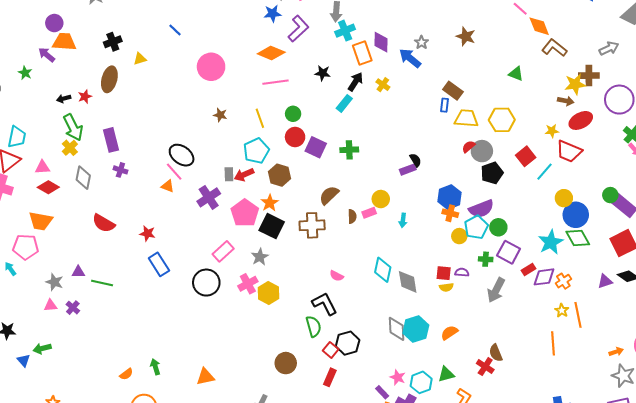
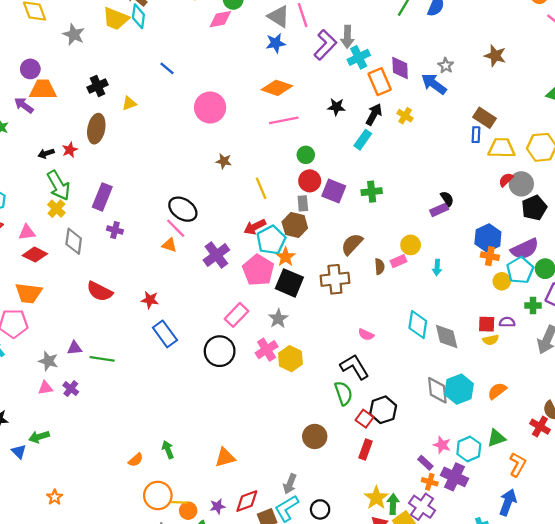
purple L-shape: (298, 29) -> (325, 45), moved
yellow line: (260, 118) -> (261, 188), moved
purple rectangle: (111, 140) -> (102, 197), turned 40
cyan pentagon: (256, 151) -> (271, 240), moved
gray rectangle: (229, 174) -> (303, 203), moved

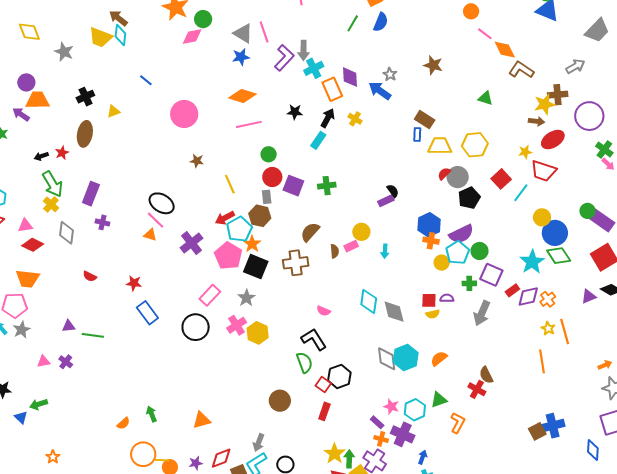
red semicircle: (100, 291) -> (90, 276), size x0.6
gray star: (48, 361) -> (22, 330), moved, turned 30
blue arrow: (508, 502) -> (423, 457), moved, size x0.6

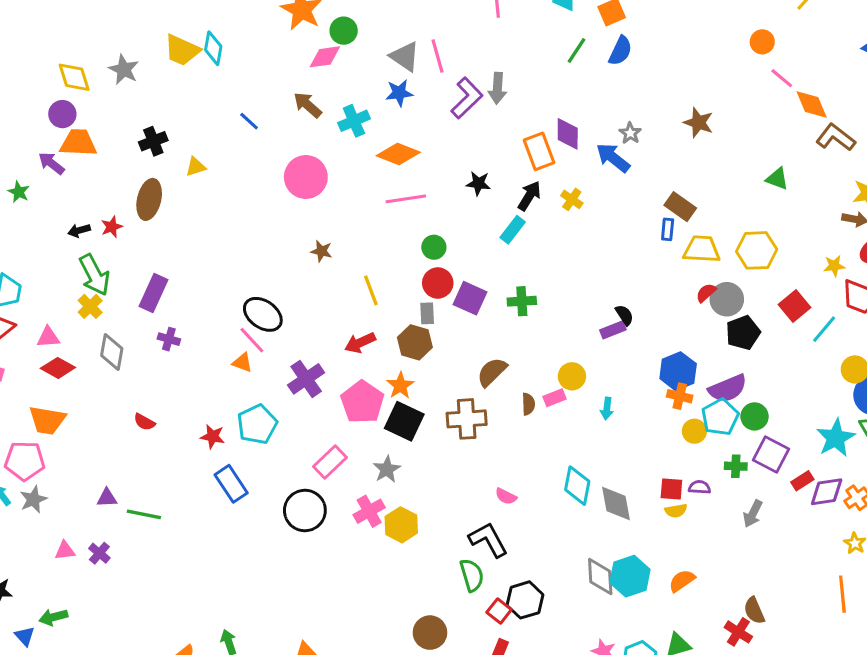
brown arrow: (118, 18) -> (308, 105), moved
yellow diamond: (29, 32) -> (74, 77), moved
cyan cross: (314, 68) -> (354, 121), moved
cyan pentagon: (239, 229) -> (257, 424), moved
gray arrow: (482, 313) -> (753, 514), size x0.7

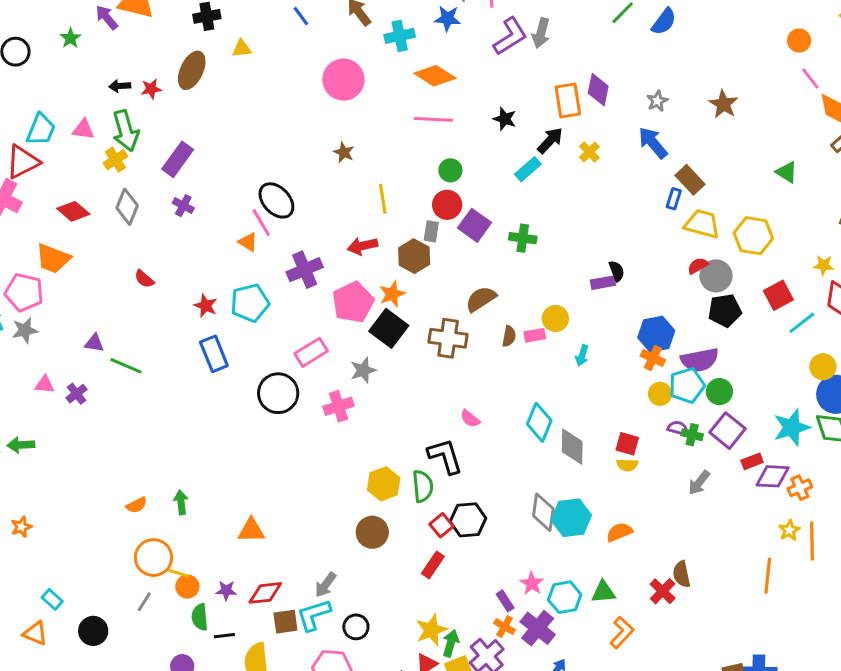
blue arrow: (613, 158) -> (653, 143), moved
pink triangle: (48, 337) -> (83, 129), moved
purple semicircle: (699, 487) -> (678, 428), moved
yellow hexagon: (401, 525) -> (384, 484), moved

